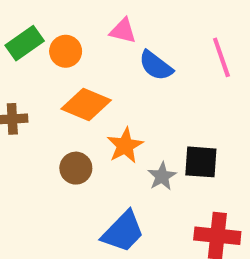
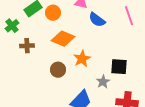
gray star: (162, 176) -> (103, 82), moved

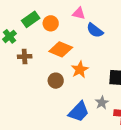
gray star: (103, 82) -> (102, 103), moved

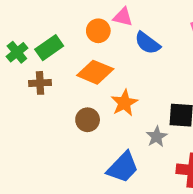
green rectangle: (31, 19) -> (49, 48), moved
orange circle: (51, 23) -> (98, 31), moved
gray star: (102, 103) -> (157, 137), moved

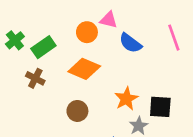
green cross: (17, 52) -> (15, 40), moved
brown cross: (40, 83) -> (35, 78), turned 30
orange star: (124, 103) -> (126, 99), moved

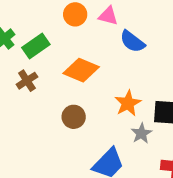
orange circle: (87, 32) -> (75, 14), moved
brown cross: (35, 78) -> (27, 81), turned 30

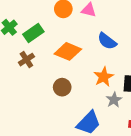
blue semicircle: (132, 42) -> (107, 41), moved

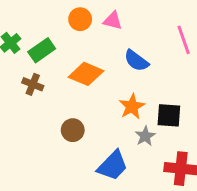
brown cross: (26, 60) -> (33, 84), turned -35
brown circle: (62, 87) -> (73, 130), moved

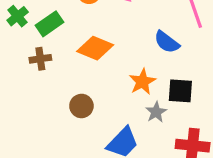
blue semicircle: (136, 61) -> (167, 42), moved
brown cross: (33, 84) -> (40, 59), turned -30

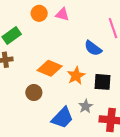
orange diamond: (95, 48) -> (50, 68), moved
gray star: (156, 112) -> (86, 106), moved

